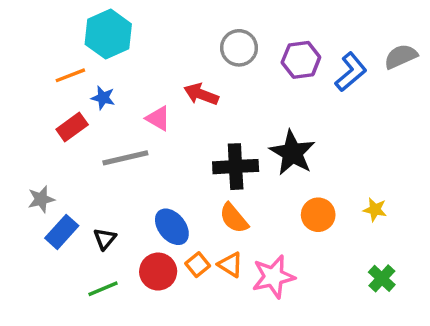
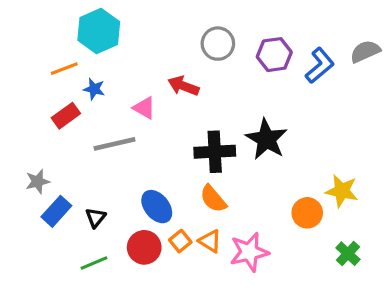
yellow star: (375, 210) -> (342, 191), size x1.5
orange circle: (318, 215) -> (307, 213), moved

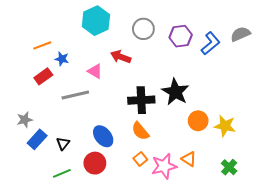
cyan hexagon: (99, 31) -> (96, 21), moved
orange circle: (307, 213) -> (198, 121), moved
orange square: (180, 241) -> (140, 159), moved
orange triangle: (210, 241) -> (189, 159), moved

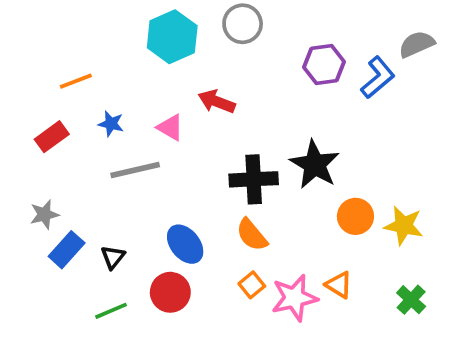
gray circle: (143, 29) -> (243, 24), moved
gray semicircle: (240, 34) -> (417, 44), moved
blue star: (62, 59) -> (111, 124), moved
red rectangle: (43, 76) -> (52, 137), moved

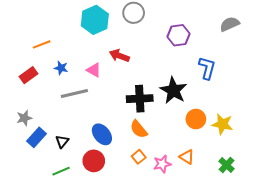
blue L-shape: (378, 77) -> (207, 68), moved, turned -35
pink star: (294, 298) -> (162, 164), size x0.7

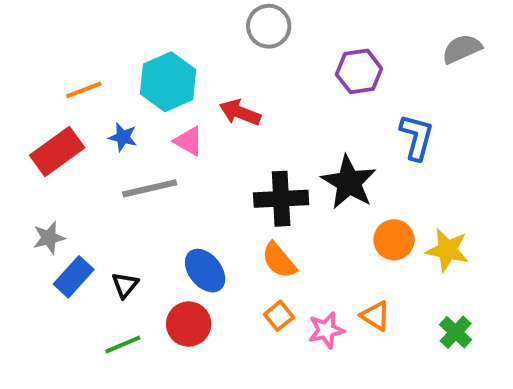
cyan hexagon: (95, 20) -> (168, 82), moved
red rectangle: (28, 75) -> (57, 151), size x1.4

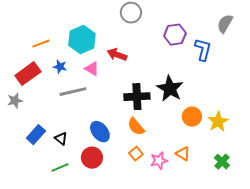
gray semicircle: (462, 49) -> (225, 24), turned -36
blue L-shape: (417, 137) -> (203, 50), moved
gray star: (49, 238) -> (15, 101), moved
yellow star: (447, 250) -> (218, 122), turned 30
black triangle: (125, 285) -> (61, 139), turned -32

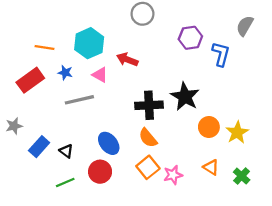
orange line: (41, 44) -> (44, 48), turned 30
gray star: (15, 101) -> (14, 126), moved
orange square: (136, 154) -> (148, 167), size x1.5
orange triangle: (183, 154) -> (211, 167), moved

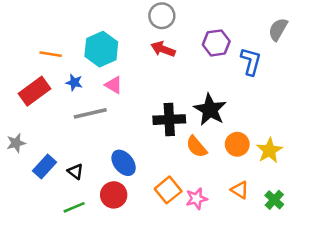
red arrow: (127, 60) -> (163, 49), moved
orange semicircle: (148, 138) -> (196, 147), moved

